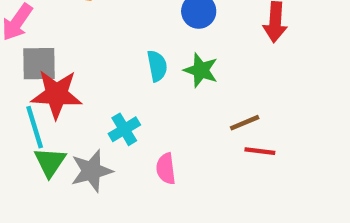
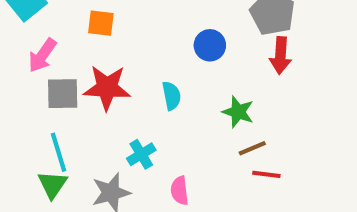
green star: (201, 70) -> (238, 112), moved
red star: (56, 94) -> (107, 88), moved
green triangle: (50, 162) -> (52, 185), moved

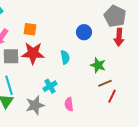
orange square: (101, 23) -> (30, 29), moved
red line: (266, 174) -> (112, 96), turned -72

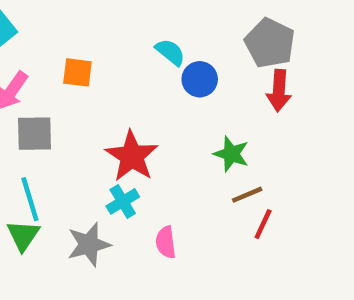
red star: (33, 53) -> (132, 156), moved, turned 30
cyan semicircle: (65, 57) -> (170, 52), moved, turned -40

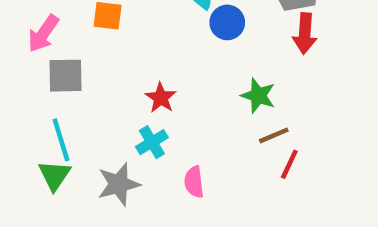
red star: (132, 156) -> (161, 98), size x0.6

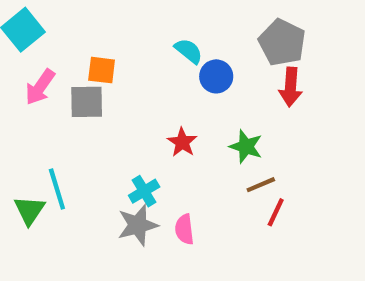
gray square: (65, 76) -> (87, 102), moved
red star: (161, 98) -> (182, 142), moved
green triangle: (54, 175) -> (29, 210), moved
gray star: (119, 184) -> (138, 225), moved

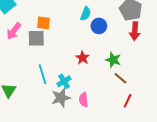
cyan semicircle: (189, 51) -> (86, 14), turned 72
brown line: (261, 185) -> (120, 78), turned 64
cyan line: (57, 189) -> (42, 74), moved
red line: (276, 212) -> (128, 101), moved

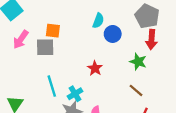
green star: (113, 60) -> (138, 62), moved

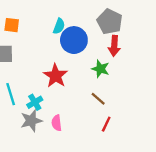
orange square: (53, 31) -> (12, 25), moved
blue circle: (113, 34) -> (74, 40), size x1.5
red star: (95, 68) -> (55, 76), size x1.5

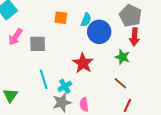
orange square: (12, 25) -> (61, 18), moved

